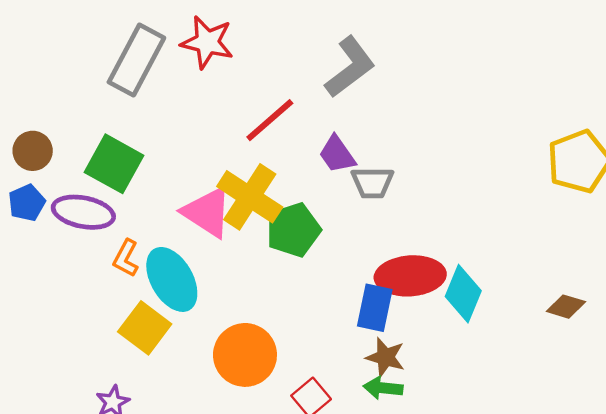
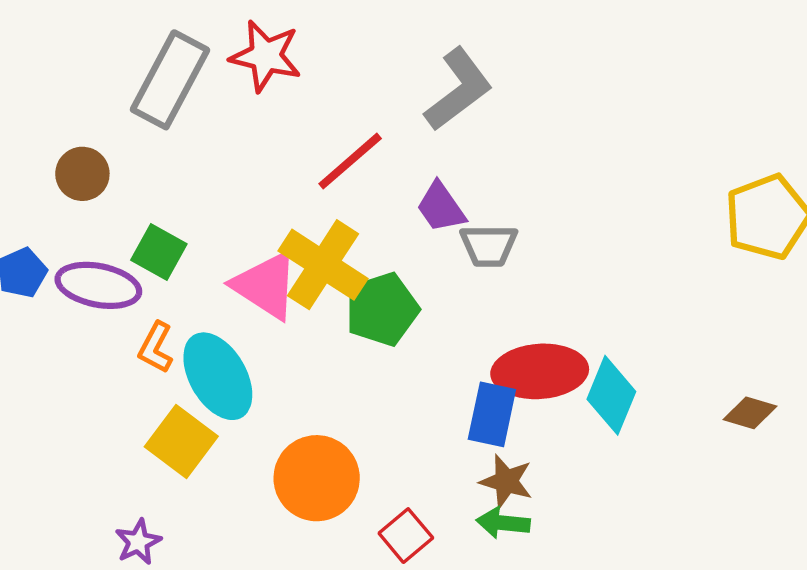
brown circle: (33, 151) -> (82, 174), moved
green square: (114, 164) -> (159, 252), moved, size x0.7

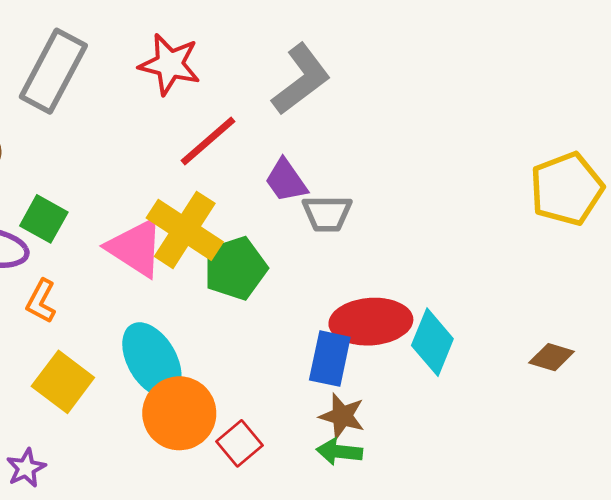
red star: (266, 56) -> (170, 64), moved
cyan ellipse: (218, 376) -> (152, 360), moved
red square: (406, 536) -> (240, 443), moved

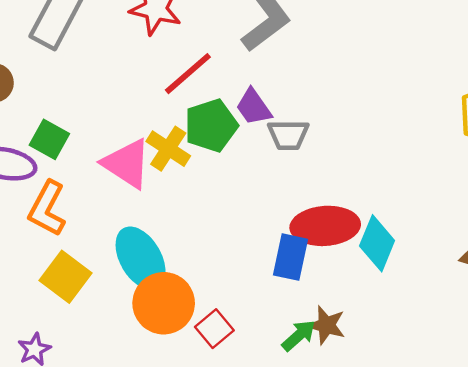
yellow cross: (185, 230) -> (168, 149), size x0.7
green pentagon: (235, 268) -> (211, 126), moved
orange L-shape: (41, 301) -> (47, 209), size x1.5
brown star: (342, 416) -> (326, 325), moved
green arrow: (339, 452) -> (299, 336), turned 132

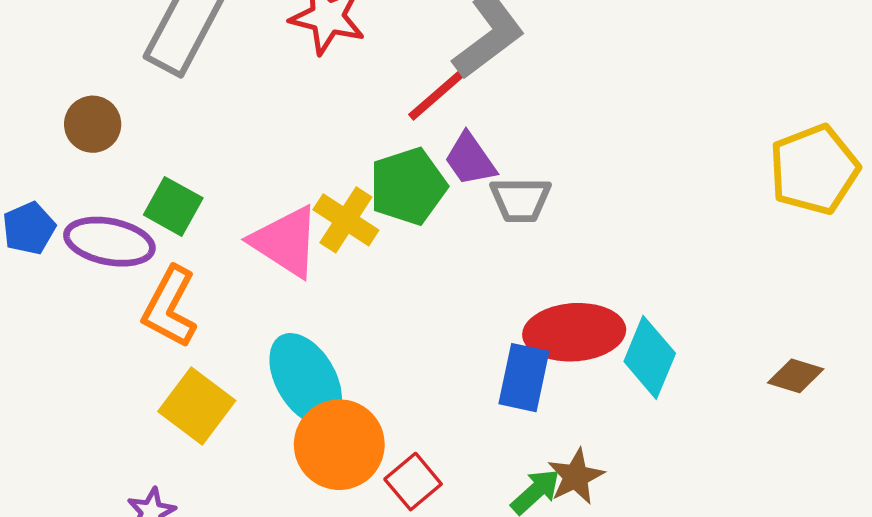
red line: (188, 74) -> (442, 91), moved
brown star: (326, 325) -> (576, 477), turned 30

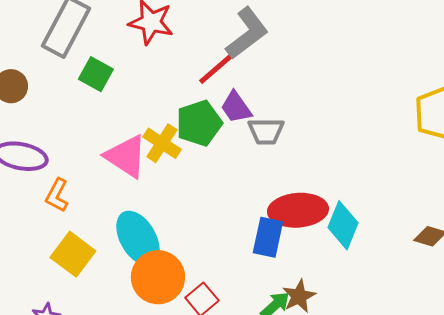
green square: (173, 206) -> (96, 74), moved
orange L-shape: (170, 307) -> (57, 195), size x0.7

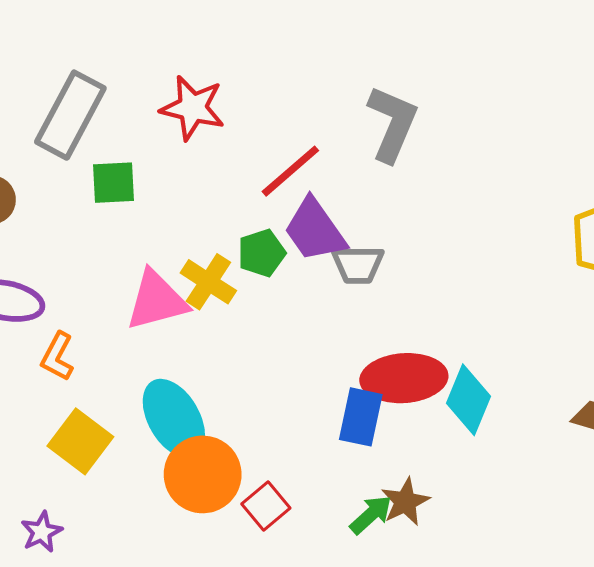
gray L-shape: (247, 33) -> (392, 124), moved, turned -30
green square: (96, 74) -> (113, 183), turned -32
purple trapezoid: (236, 107) -> (315, 230), size x1.4
green pentagon: (199, 123) -> (262, 253), size x0.7
pink triangle: (126, 156) -> (157, 300), turned -48

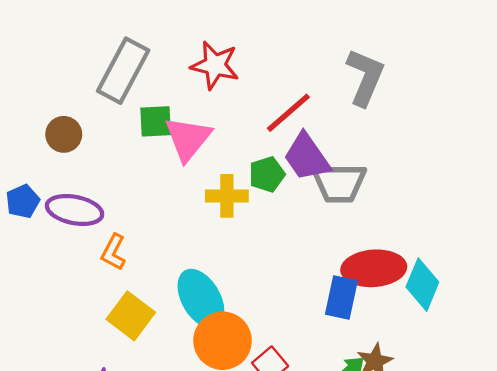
gray trapezoid: (358, 265) -> (339, 183), size x1.4
yellow cross: (208, 282) -> (227, 196), turned -33
pink triangle: (157, 300) -> (188, 139), moved, turned -36

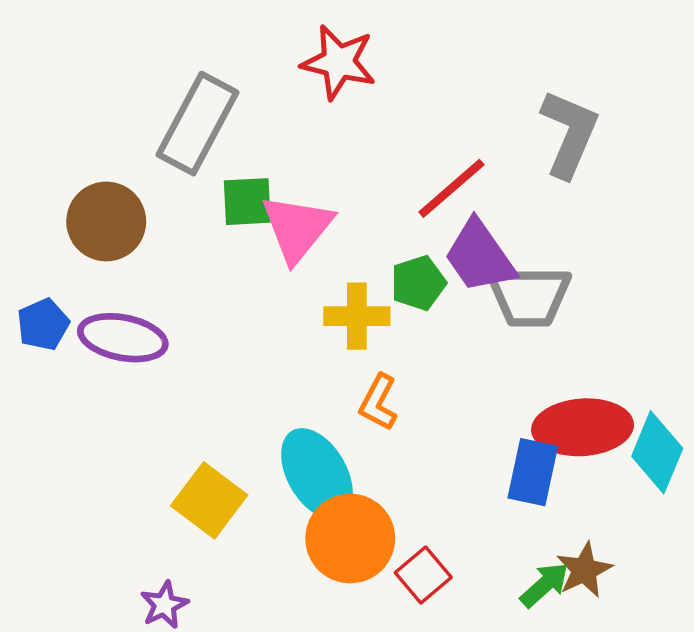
red star: (215, 65) -> (339, 62), moved
brown circle: (64, 134) -> (106, 222), size x1.4
orange L-shape: (113, 252) -> (378, 402), moved

